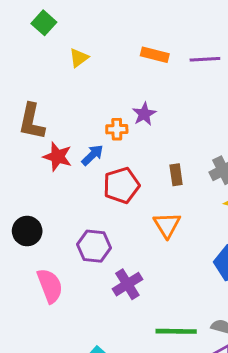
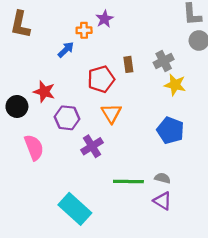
red star: (58, 157) -> (44, 92), moved
red pentagon: (121, 185) -> (101, 79), moved
orange triangle: (167, 225) -> (111, 113), moved

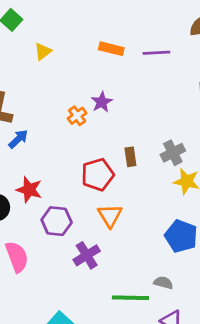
orange cross: (84, 30) -> (77, 116), turned -35
blue arrow: (66, 50) -> (18, 139), moved
gray semicircle: (163, 178) -> (163, 283), moved

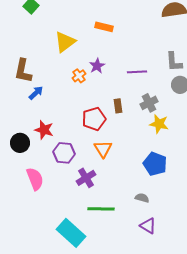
yellow triangle: (43, 51) -> (65, 42), moved, size x1.6
purple line: (156, 53) -> (137, 72), moved
green line: (130, 298) -> (101, 209), moved

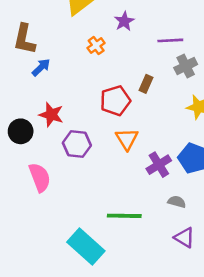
purple star: (97, 66) -> (124, 21), moved
gray cross: (149, 103) -> (186, 66), moved
brown rectangle: (118, 106) -> (146, 84), turned 32
purple cross: (86, 178) -> (159, 165), moved

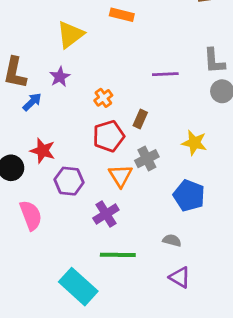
purple star: (124, 21) -> (60, 77), moved
orange cross: (96, 46) -> (103, 98), moved
gray cross: (186, 66) -> (147, 159), moved
purple cross: (159, 165) -> (106, 214), moved

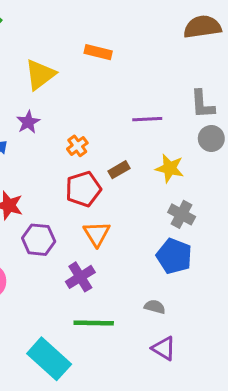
brown rectangle: (140, 119) -> (119, 170), turned 36
yellow star: (194, 143) -> (170, 168), moved
gray cross: (147, 159) -> (182, 214), moved, turned -35

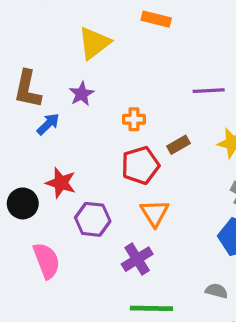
orange cross: (77, 146) -> (134, 119), turned 36

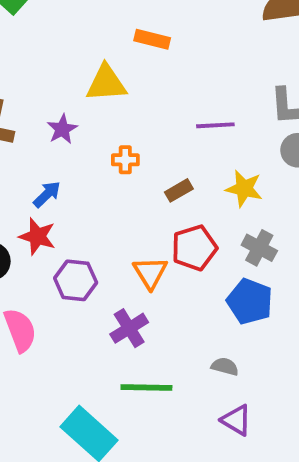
yellow triangle: (94, 43) -> (106, 83), moved, turned 33
blue arrow: (48, 124) -> (47, 194), moved
red pentagon: (140, 165) -> (194, 248), moved

